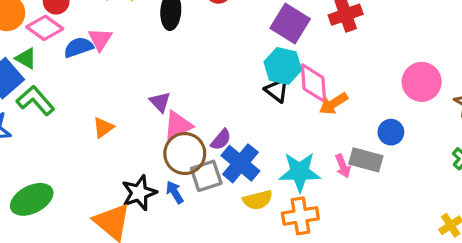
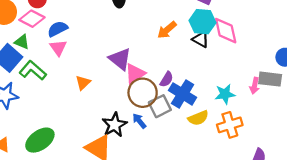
pink triangle: (100, 39) -> (58, 48), moved
purple triangle: (160, 102) -> (120, 59), size x1.5
orange arrow: (334, 104) -> (167, 30), moved
pink arrow: (343, 166) -> (255, 86), turned 42
cyan star: (300, 172) -> (225, 94), size x0.7

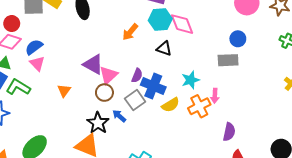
black triangle: (201, 39) -> (164, 49), moved
pink arrow: (255, 86) -> (215, 96), moved
brown circle: (143, 93) -> (104, 93), moved, size x0.7

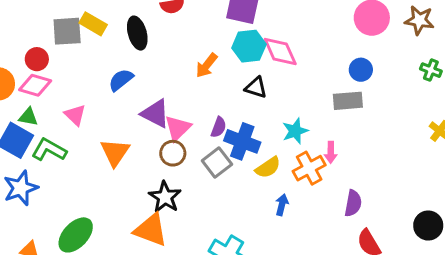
blue semicircle: (34, 47) -> (121, 80), moved
orange triangle: (64, 91) -> (115, 152), size x1.5
blue arrow: (119, 116) -> (282, 205), moved, turned 64

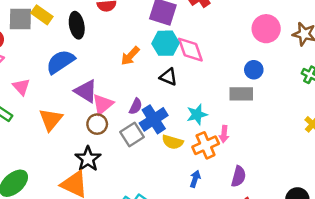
blue semicircle: (121, 80) -> (60, 62), size x1.4
blue cross: (242, 141) -> (154, 119), turned 32
yellow semicircle: (268, 168) -> (173, 142), turned 45
blue arrow: (282, 205) -> (195, 179), moved

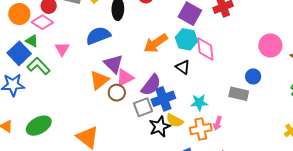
orange arrow: (130, 56) -> (156, 43), size x1.4
purple semicircle: (136, 106) -> (151, 85), size x1.6
orange triangle: (51, 120) -> (99, 80), moved
black star: (88, 159) -> (160, 127), moved

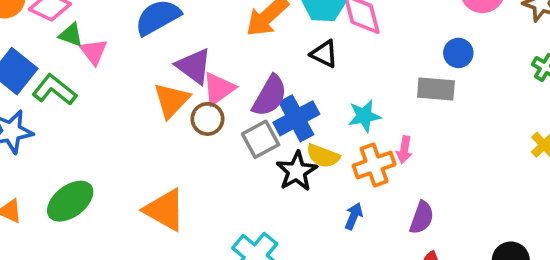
green triangle: (32, 41) -> (71, 35), moved

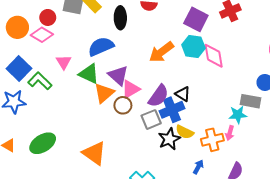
green triangle: (71, 35) -> (89, 74), moved, size x1.5
black triangle: (324, 54) -> (183, 94), moved
cyan star: (364, 116) -> (238, 115), moved

